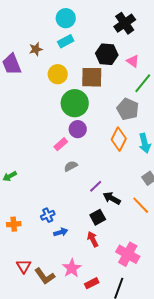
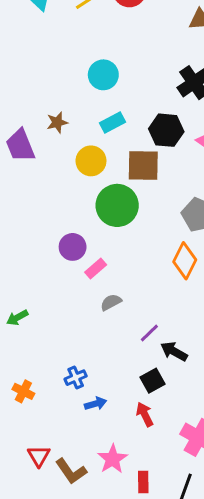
cyan rectangle: (66, 41) -> (113, 122), moved
purple circle: (78, 129) -> (73, 247), moved
orange cross: (14, 224) -> (23, 391), turned 32
red rectangle: (92, 283) -> (143, 482), turned -64

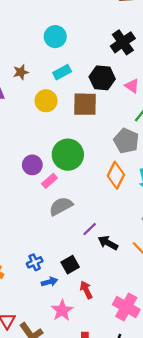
green circle: (117, 205) -> (68, 155), moved
gray semicircle: (111, 302) -> (61, 206), size x1.5
black square: (152, 381) -> (70, 265), moved
pink star: (113, 459) -> (62, 310), moved

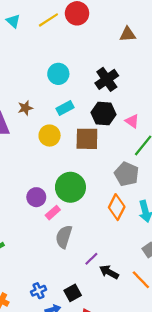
black cross: (123, 42) -> (107, 79), moved
gray semicircle: (61, 206) -> (64, 237), turned -45

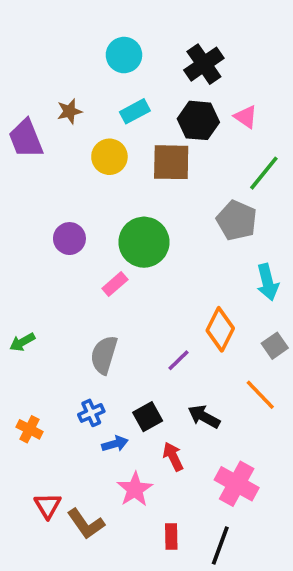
pink triangle: (132, 121) -> (246, 117), moved
purple circle: (36, 197) -> (69, 239), moved
orange diamond: (117, 207) -> (220, 329), moved
gray semicircle: (64, 237) -> (104, 355), moved
black arrow: (109, 272) -> (204, 417), moved

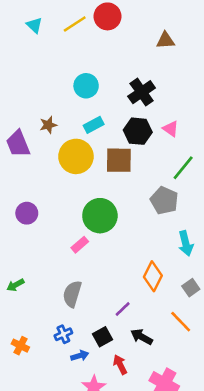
yellow circle: (109, 157) -> (76, 156), size x1.4
purple circle: (69, 239) -> (27, 213), moved
purple line: (178, 360) -> (123, 309), moved

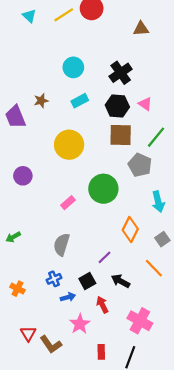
yellow circle: (76, 156) -> (69, 145), moved
brown square: (119, 160) -> (121, 135), moved
green circle: (100, 216) -> (103, 189), moved

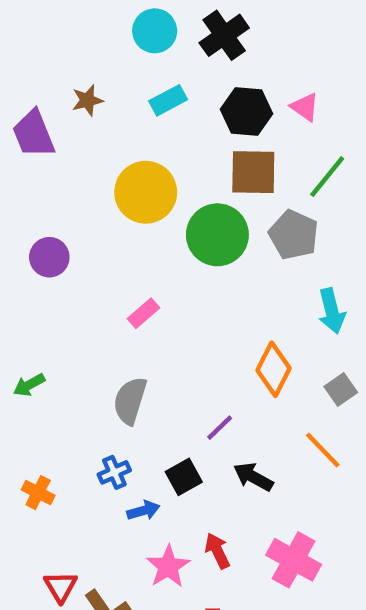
black cross: (121, 73) -> (224, 35), moved
green circle: (103, 189) -> (217, 235), moved
red arrow: (102, 305) -> (217, 551), moved

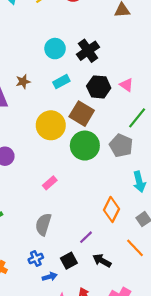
brown square: (253, 172) -> (82, 114), moved, turned 30

